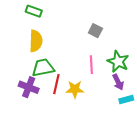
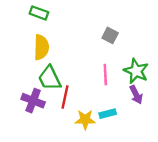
green trapezoid: (43, 68) -> (50, 78), turned -105
yellow star: (75, 89) -> (85, 120), moved
cyan rectangle: (126, 100) -> (108, 114), moved

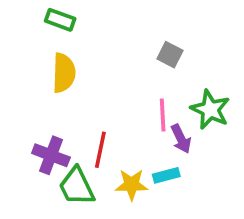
green trapezoid: (50, 78) -> (77, 186), moved
purple arrow: (136, 95) -> (181, 139), moved

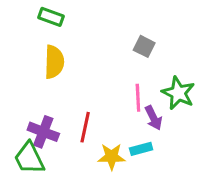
green trapezoid: (77, 186) -> (29, 158), moved

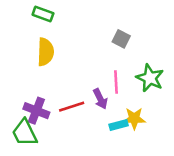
purple arrow: (153, 118) -> (100, 99), moved
red line: (85, 127) -> (72, 107), turned 60
yellow star: (112, 157) -> (134, 118), moved

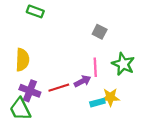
yellow semicircle: (46, 52) -> (22, 60), moved
purple arrow: (100, 99) -> (82, 81), turned -91

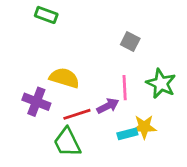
yellow semicircle: (22, 60) -> (64, 78), moved, turned -75
purple cross: (30, 91) -> (36, 102), moved
green trapezoid: (20, 109) -> (67, 142), moved

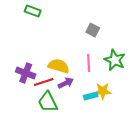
yellow semicircle: (64, 78) -> (59, 66), moved
purple arrow: (108, 106) -> (66, 83), moved
red line: (77, 114) -> (44, 82), moved

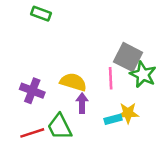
gray square: (93, 30) -> (128, 57), moved, size x1.6
red line: (44, 82) -> (32, 133), moved
purple arrow: (66, 83) -> (82, 103), turned -63

